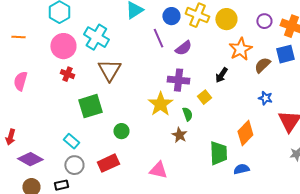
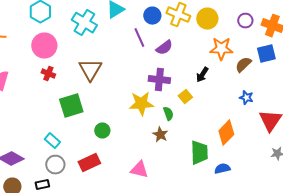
cyan cross: (96, 37) -> (84, 23), moved
orange star: (240, 49) -> (221, 49), turned 30
yellow star: (160, 104) -> (141, 104), turned 30

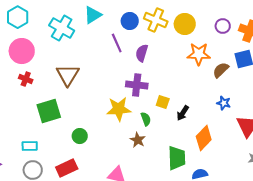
purple semicircle: (164, 48) -> (142, 53), turned 144
black arrow: (202, 75) -> (183, 113), moved
yellow square: (185, 97) -> (163, 102), turned -32
cyan rectangle: (52, 141) -> (30, 146), turned -42

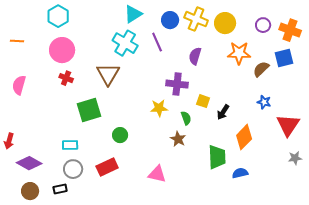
cyan cross: (62, 28) -> (125, 43), moved
purple semicircle: (142, 53) -> (195, 56), moved
yellow star: (119, 109) -> (159, 108), size x0.7

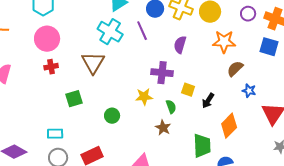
blue square: (284, 58) -> (269, 47), turned 30
brown semicircle: (261, 69) -> (235, 69), moved
red cross: (66, 78) -> (51, 67), turned -32
green square: (89, 110) -> (74, 99), size x0.7
green circle: (120, 135) -> (112, 116), moved

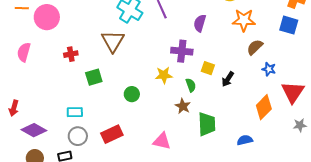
pink circle: (47, 39) -> (47, 17), moved
red cross: (51, 67) -> (71, 54), moved
orange diamond: (229, 126) -> (264, 107), moved
green trapezoid: (202, 146) -> (207, 124), moved

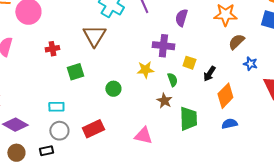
orange diamond: (264, 107) -> (225, 96), moved
blue semicircle: (245, 140) -> (229, 124), moved

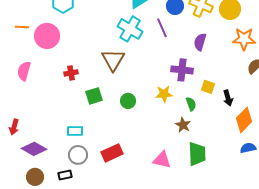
black arrow: (209, 74) -> (228, 98), turned -49
green circle: (113, 89) -> (128, 101), moved
green trapezoid: (188, 119) -> (197, 154), moved

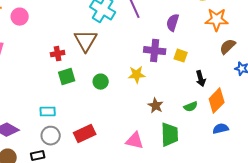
pink circle: (47, 36) -> (20, 17), size x0.7
red cross: (71, 73) -> (58, 54), moved
yellow square: (208, 87) -> (181, 56), moved
green semicircle: (191, 104) -> (191, 107), moved, turned 88

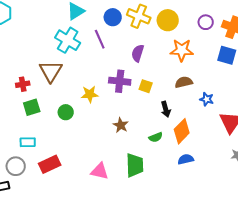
brown semicircle: (228, 47) -> (184, 82), moved, turned 30
yellow star: (137, 75) -> (90, 94), moved
brown star: (156, 106) -> (121, 125), moved
cyan rectangle: (48, 112) -> (28, 142), moved

